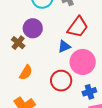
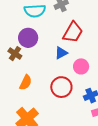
pink circle: (83, 62) -> (81, 66), size x0.6

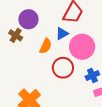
pink circle: (81, 66) -> (82, 47), size x1.6
orange semicircle: (26, 82) -> (46, 46), moved

